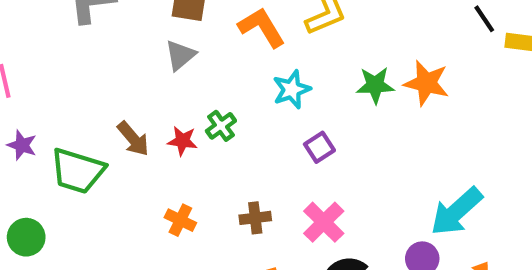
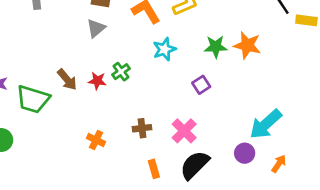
purple square: (319, 147) -> (201, 85), moved
orange cross: (180, 220) -> (96, 140), moved

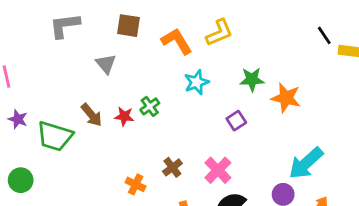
gray triangle: (96, 28) -> (106, 64), moved, turned -30
orange star: (247, 45) -> (286, 98), moved
brown cross: (142, 128) -> (172, 167), turned -30
orange cross: (96, 140) -> (136, 184), moved

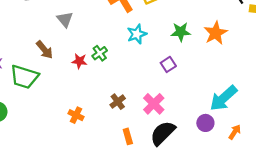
orange star: (286, 98) -> (216, 33), moved, turned 30
brown arrow: (92, 115) -> (45, 50), moved
orange cross: (136, 184) -> (76, 115), moved

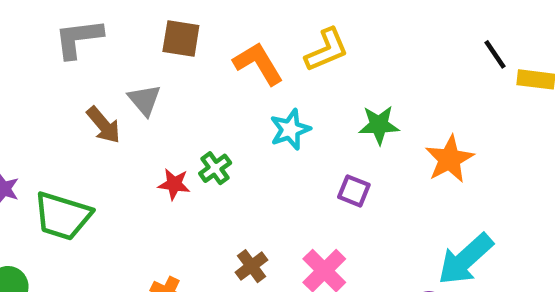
orange star: (216, 33) -> (449, 159), moved
brown arrow: (45, 50) -> (104, 125), moved
purple square: (168, 64) -> (354, 191), turned -35

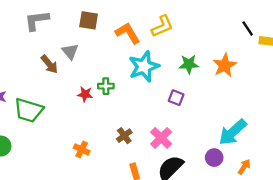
cyan star: (290, 130) -> (144, 67), size x1.5
orange star: (449, 159) -> (225, 65), moved
green cross: (215, 168) -> (106, 86), turned 35

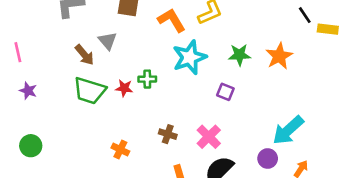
green trapezoid: (29, 110) -> (90, 91), moved
brown cross: (124, 136) -> (168, 134), turned -35

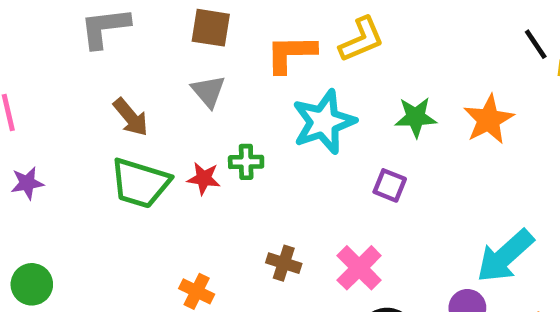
orange L-shape: (172, 20) -> (291, 54), turned -60
gray triangle: (108, 41) -> (208, 91), moved
purple star: (28, 91) -> (27, 183), turned -30

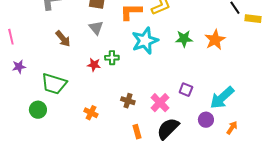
green trapezoid: (140, 183) -> (54, 84), moved
purple square: (390, 185) -> (186, 90), moved
green circle: (32, 284) -> (38, 110), moved

